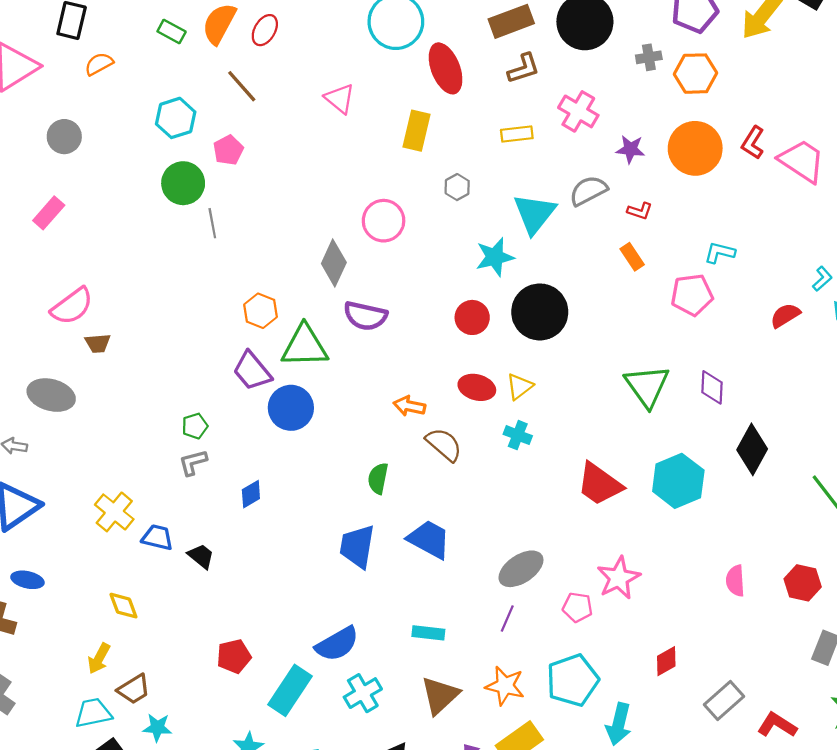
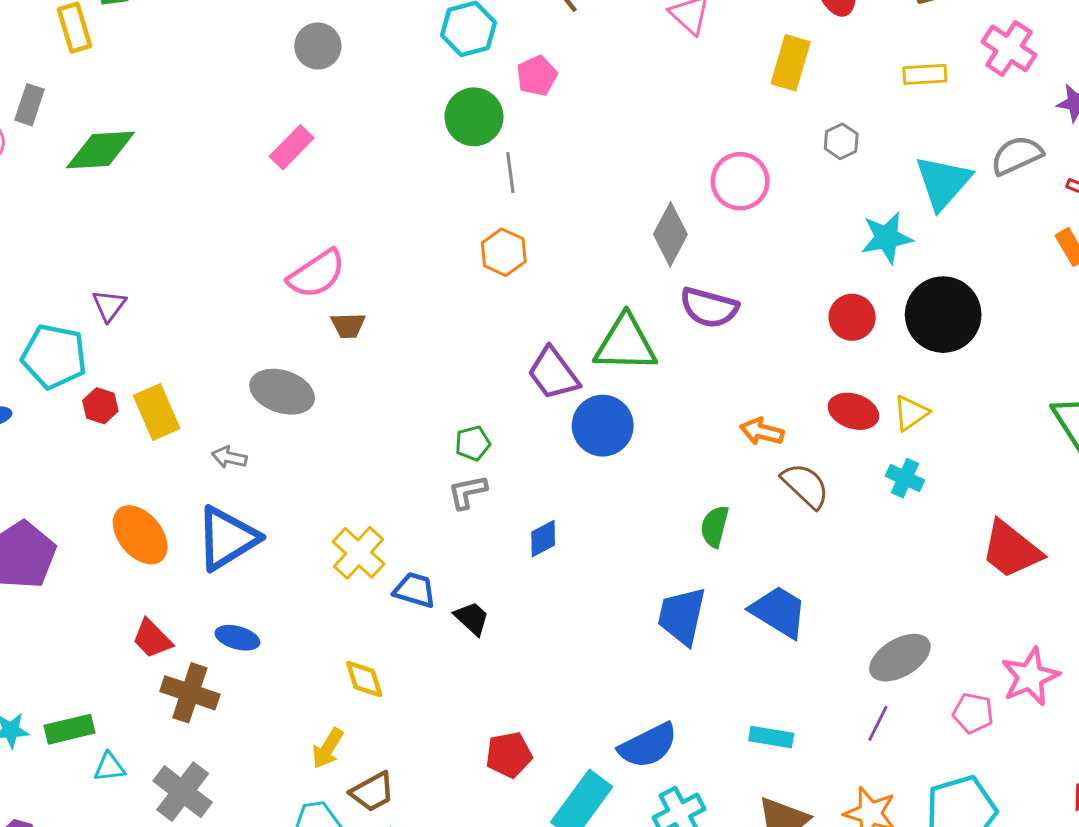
orange hexagon: (260, 311) -> (504, 252), moved

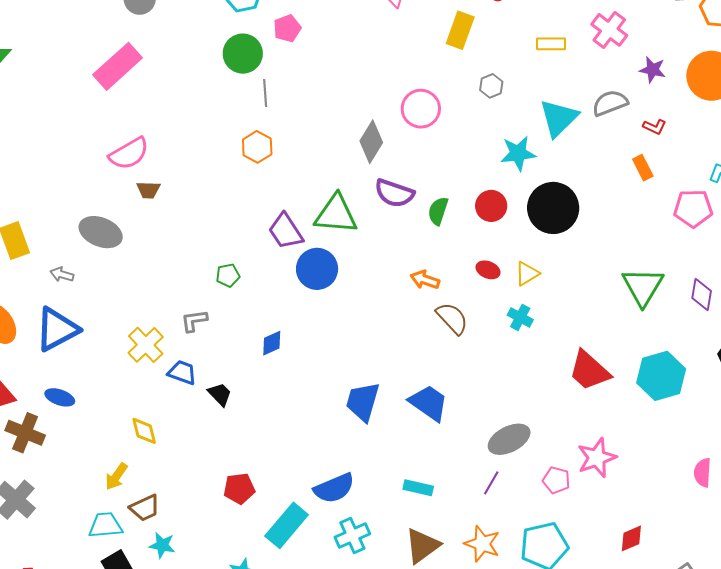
pink rectangle: (292, 147) -> (118, 66), size x1.6
red ellipse: (853, 411) -> (488, 270), size x0.7
gray L-shape: (467, 492) -> (194, 321), moved
green semicircle: (715, 526) -> (438, 211), moved

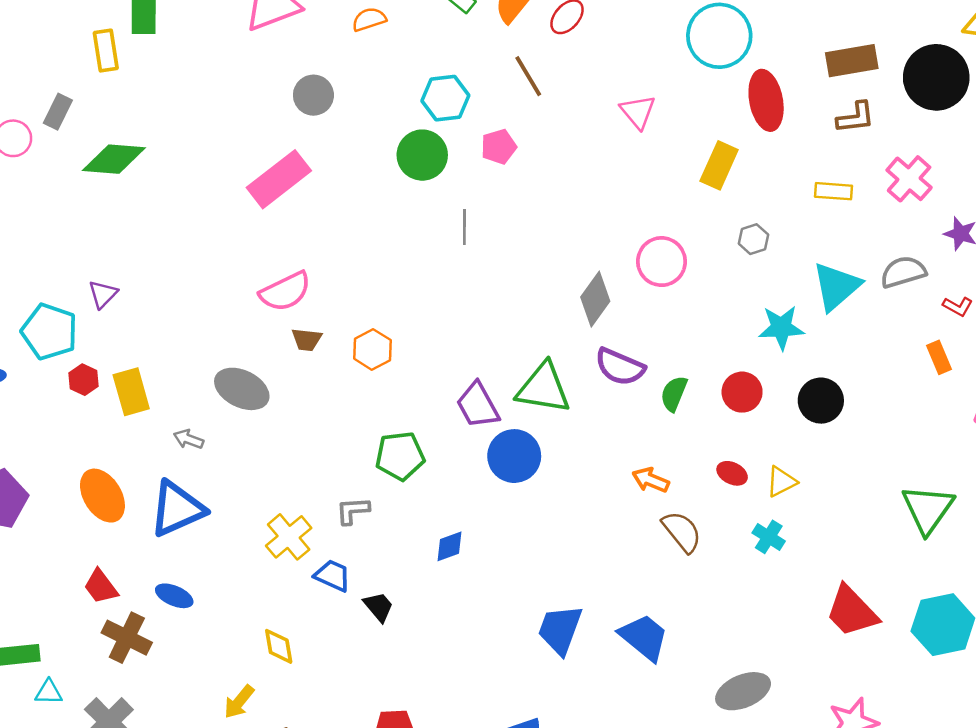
green circle: (243, 54) -> (422, 155), moved
orange hexagon: (257, 147) -> (372, 349), moved
black circle: (553, 208) -> (821, 401), size x0.7
green pentagon: (228, 275) -> (400, 456), size x1.6

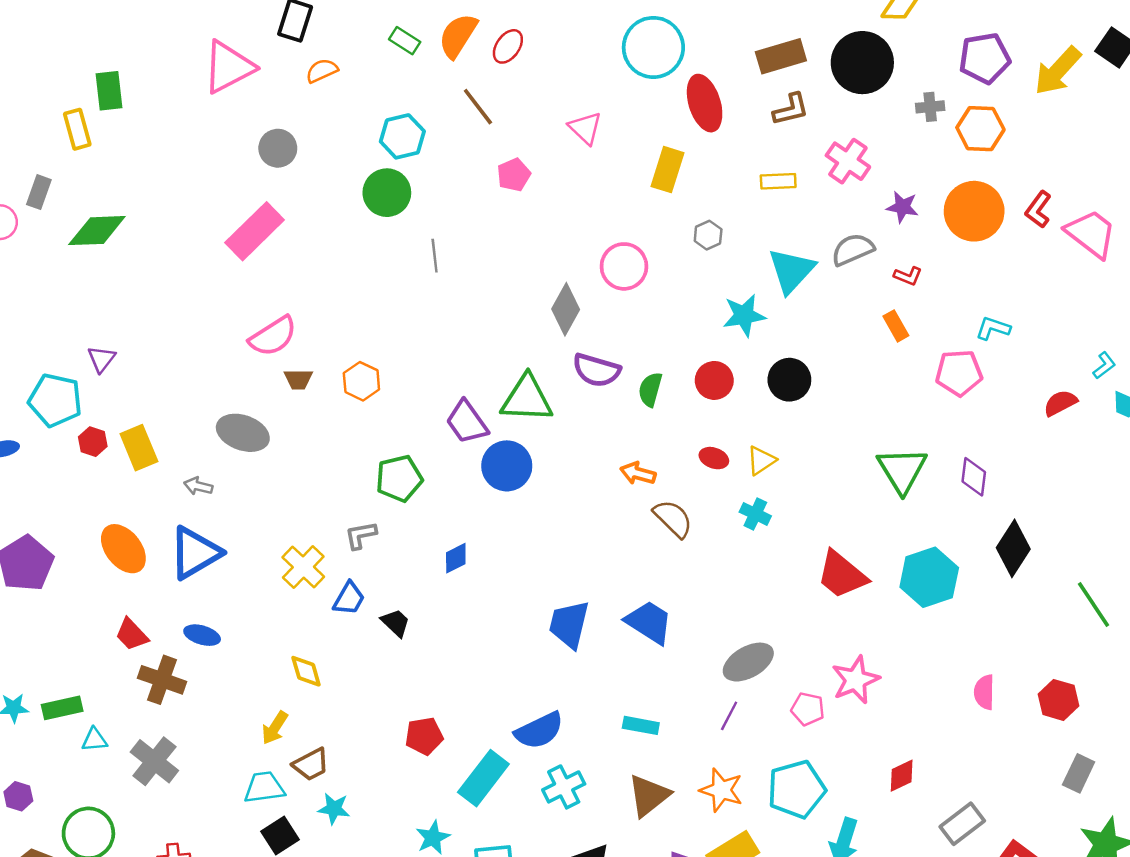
pink pentagon: (499, 147) -> (514, 175), moved
blue trapezoid: (333, 576) -> (349, 599), turned 102

